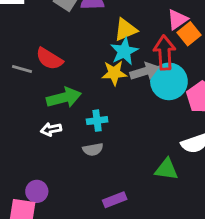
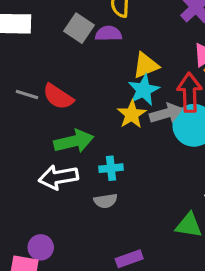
gray line: (22, 69) -> (27, 95), moved
yellow star: (114, 73) -> (132, 114), turned -30
white arrow: (51, 129) -> (58, 177), size x1.6

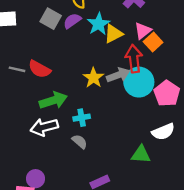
purple semicircle: (108, 34) -> (72, 21), turned -30
yellow triangle: (146, 65) -> (113, 34), moved
cyan star: (144, 90) -> (98, 24), moved
gray semicircle: (106, 201) -> (80, 142), turned -126

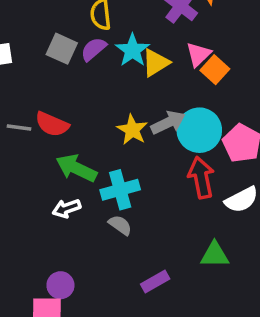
red arrow: (134, 59) -> (201, 178), moved
green arrow: (53, 100) -> (76, 168), turned -132
cyan cross: (82, 118) -> (120, 190), size x1.5
white arrow: (44, 127) -> (66, 208), size x0.7
green triangle: (141, 154) -> (215, 255), moved

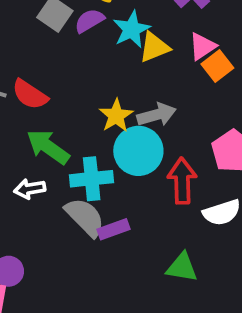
cyan circle: (199, 130) -> (138, 151), moved
gray semicircle: (120, 225) -> (85, 217), size x1.6
purple rectangle: (155, 282) -> (114, 229), moved

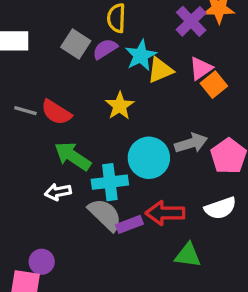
gray arrow: (157, 115) -> (191, 143), moved
yellow star: (116, 116) -> (120, 106), moved
red arrow: (182, 181) -> (165, 213), moved, turned -87

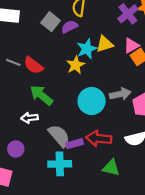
cyan star: (141, 55) -> (87, 49), moved
cyan cross: (110, 182) -> (60, 164), moved
purple circle: (42, 262) -> (16, 149), moved

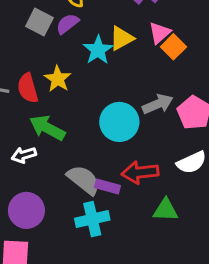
red semicircle: (33, 65) -> (28, 88), turned 48
yellow star: (76, 65) -> (58, 79), moved
white arrow: (30, 118) -> (24, 155), moved
purple rectangle: (75, 144) -> (107, 187), turned 42
purple circle: (16, 149) -> (26, 210), size x1.5

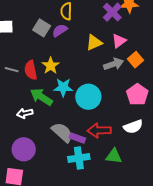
orange square: (173, 47) -> (135, 60), moved
cyan star: (98, 50) -> (63, 87), moved, turned 30
gray arrow: (158, 104) -> (114, 64), moved
cyan cross: (92, 219) -> (79, 158), moved

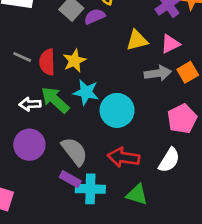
white arrow: (25, 113) -> (30, 104), moved
white semicircle: (133, 127) -> (169, 160), turned -48
purple rectangle: (77, 138) -> (70, 179), moved
purple circle: (24, 149) -> (29, 145), moved

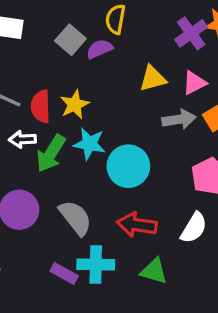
green arrow: (55, 100) -> (51, 153), turned -100
white arrow: (30, 104) -> (22, 139), moved
purple rectangle: (70, 179) -> (64, 274), moved

